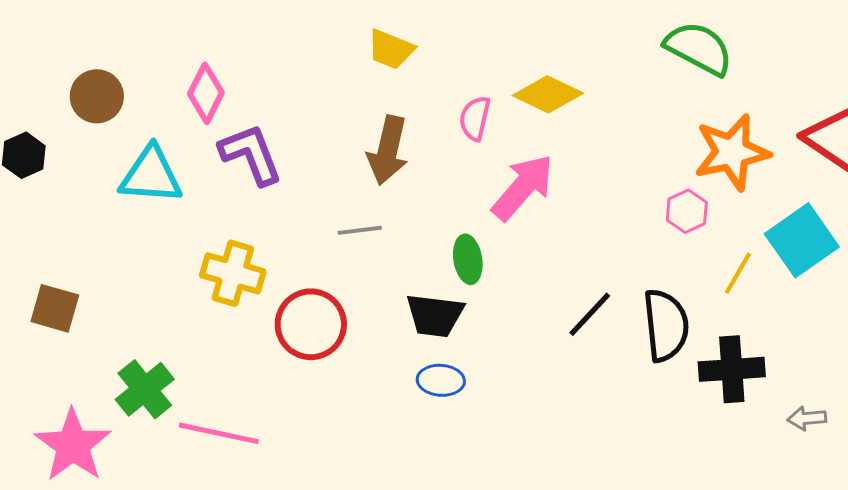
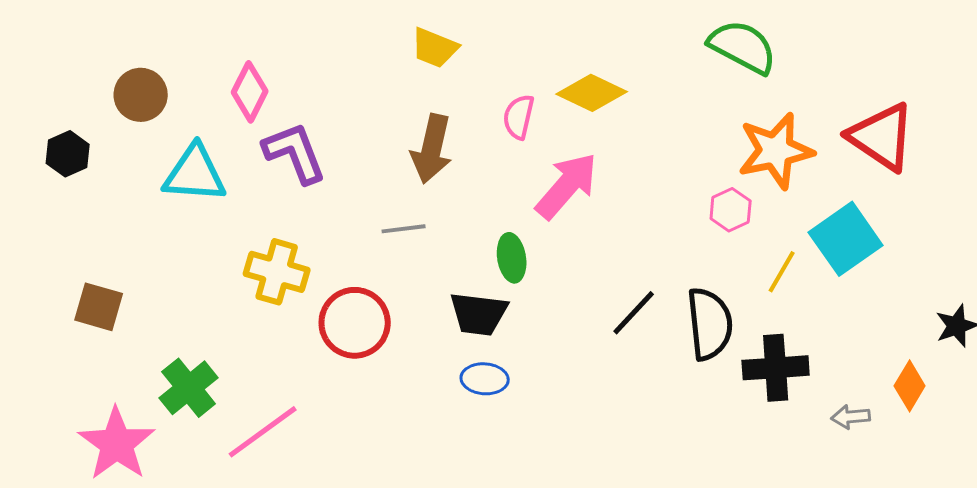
pink line: (219, 433) -> (263, 432), turned -48

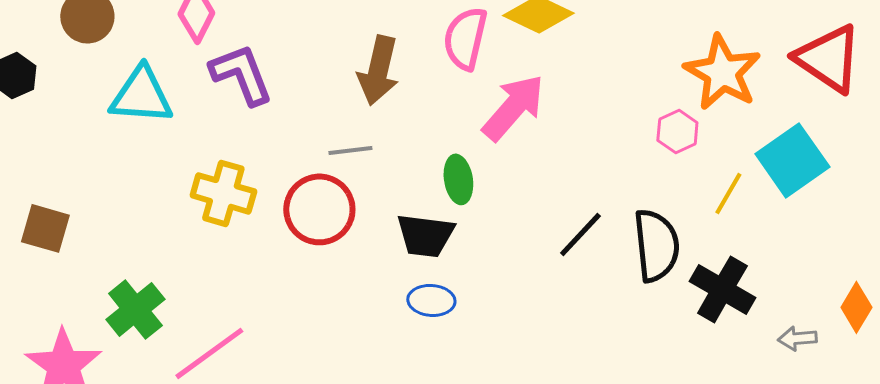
pink semicircle: (519, 117) -> (465, 38), size x1.4
orange star: (776, 151) -> (722, 72), turned -30
red circle: (355, 323) -> (319, 209), moved
black cross: (776, 368) -> (722, 289), turned 34

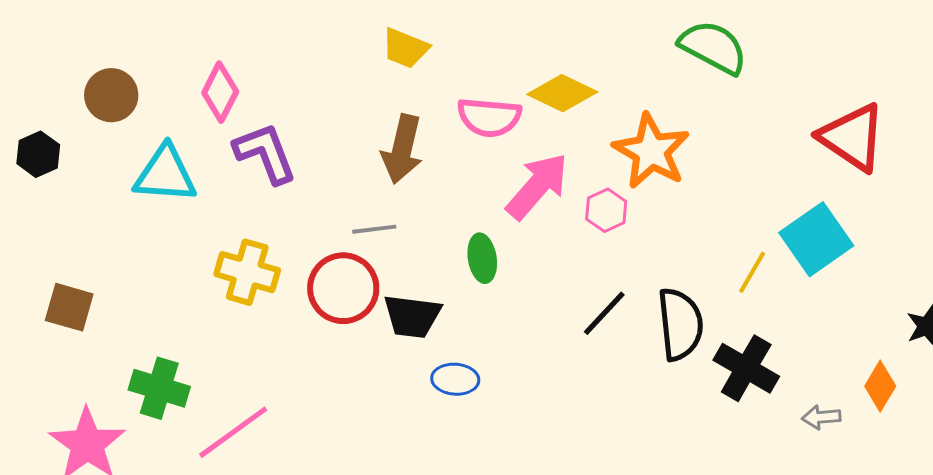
pink semicircle: (465, 38) -> (489, 117), turned -98
orange star: (722, 72) -> (651, 151), moved
pink hexagon: (677, 131) -> (606, 210), moved
black trapezoid: (425, 235) -> (412, 316), moved
green cross: (135, 309) -> (159, 388), turned -34

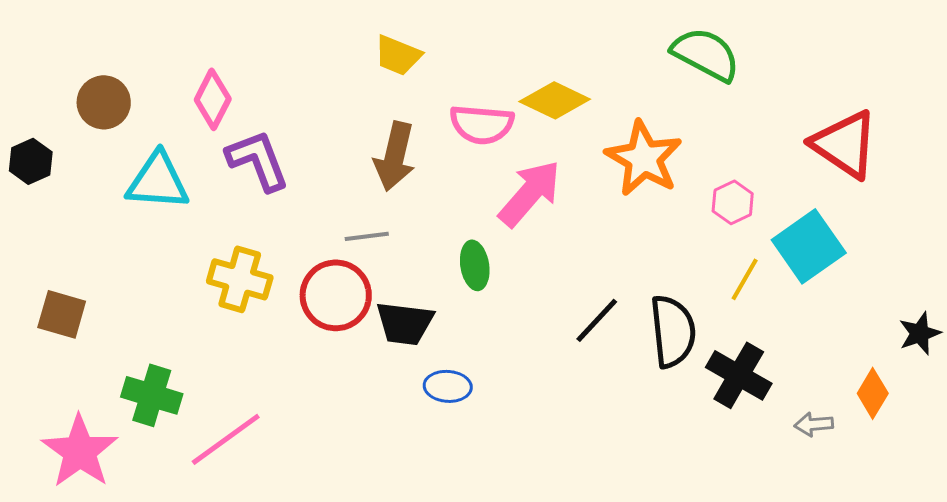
pink hexagon: (606, 210) -> (733, 202), moved

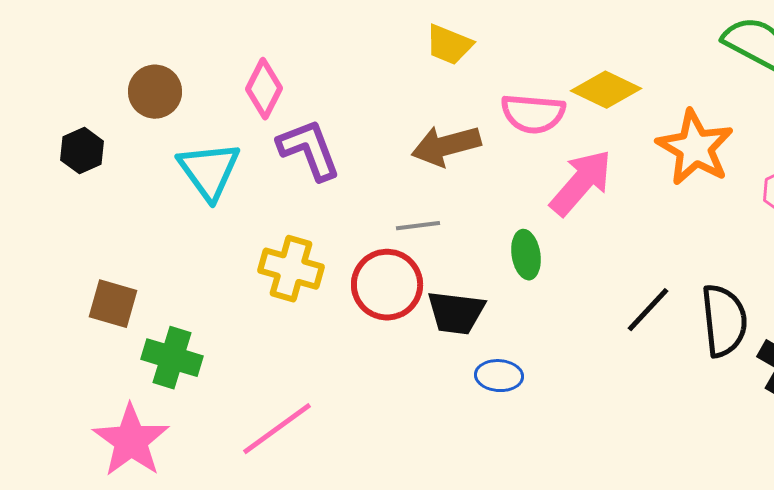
brown arrow: (395, 156) -> (446, 146), turned 62
cyan triangle: (158, 181) -> (209, 171), turned 50
green cross: (152, 395) -> (172, 358), moved

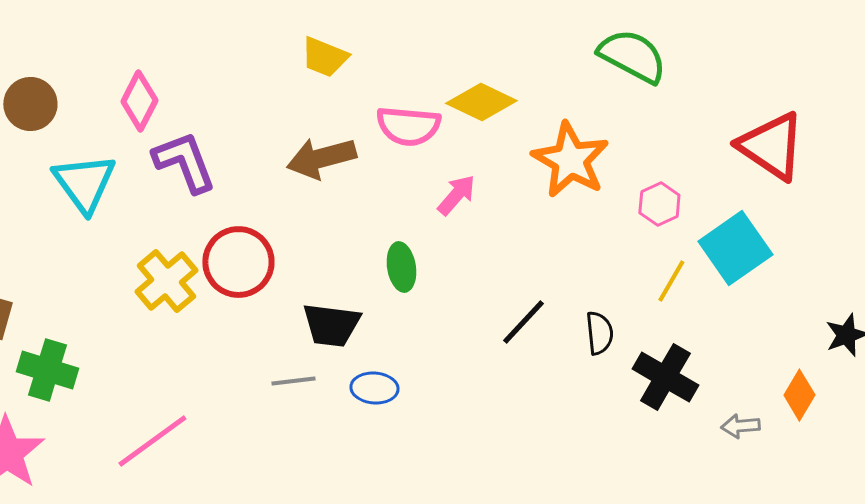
pink arrow: (581, 183) -> (456, 195), size x0.6
gray line: (418, 226) -> (293, 381), moved
yellow cross: (291, 269) -> (166, 281), turned 34
red circle: (387, 285) -> (238, 262), moved
black semicircle: (724, 321) -> (599, 333), size x0.6

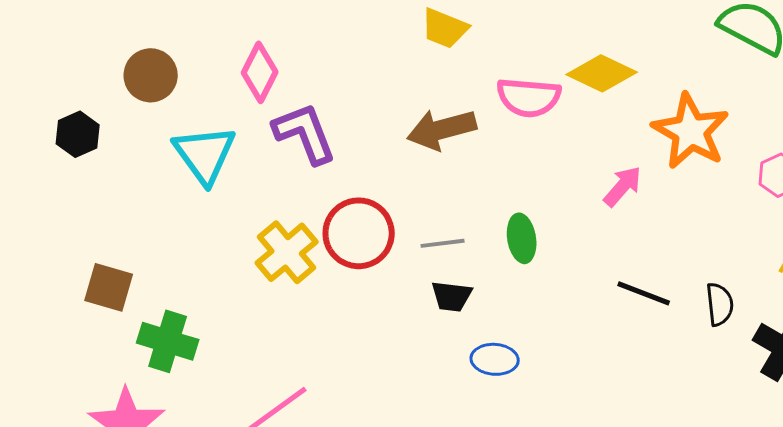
pink arrow: (456, 195) -> (623, 186), moved
black line: (523, 322) -> (644, 293), turned 68
black trapezoid: (331, 325) -> (452, 296), size x0.7
gray line: (293, 381) -> (443, 243), moved

